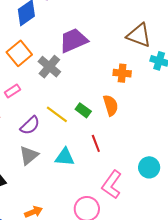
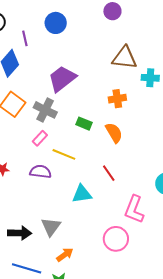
pink rectangle: (12, 91) -> (40, 138), moved
green rectangle: (83, 110) -> (84, 124), moved
purple semicircle: (30, 125) -> (40, 172), turned -115
gray triangle: (29, 155) -> (51, 227), moved

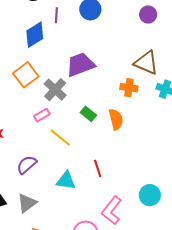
orange cross: (117, 99) -> (129, 88), moved
orange semicircle: (114, 133) -> (116, 119), moved
purple semicircle: (40, 172) -> (27, 165), moved, turned -65

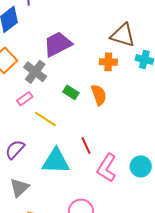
cyan triangle: (66, 181) -> (56, 161), size x1.4
pink L-shape: (112, 210) -> (107, 168), moved

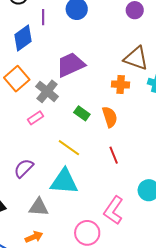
yellow line: (45, 119) -> (69, 148), moved
red line: (86, 146) -> (114, 155), moved
pink L-shape: (107, 168) -> (114, 210), moved
gray triangle: (19, 188) -> (39, 207), moved, turned 45

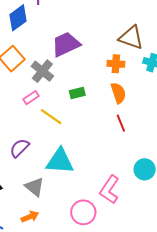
green rectangle: (82, 113) -> (77, 93), turned -49
orange semicircle: (110, 117) -> (118, 93), moved
yellow line: (69, 148) -> (51, 117), moved
red line: (114, 155) -> (121, 123), moved
gray triangle: (39, 207) -> (35, 187), turned 35

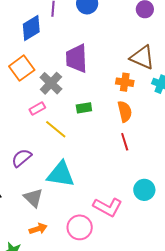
purple trapezoid: (66, 44) -> (77, 58), turned -72
pink L-shape: (109, 190) -> (108, 207), turned -100
orange arrow: (30, 217) -> (38, 229), moved

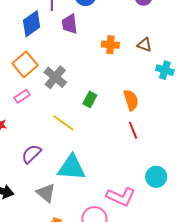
brown triangle: (142, 57) -> (144, 45), size x0.6
purple trapezoid: (77, 58) -> (70, 24), moved, size x0.7
orange cross: (125, 82) -> (110, 45), moved
green rectangle: (84, 108) -> (90, 99), turned -49
pink rectangle: (37, 109) -> (22, 96), moved

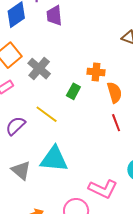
orange cross: (110, 45) -> (96, 72), moved
purple semicircle: (31, 154) -> (16, 126), moved
gray triangle: (46, 193) -> (21, 170), moved

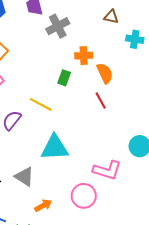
gray cross: (39, 69) -> (58, 26), moved, turned 30
red line: (116, 123) -> (101, 101), moved
gray triangle: (21, 170) -> (24, 177), moved

